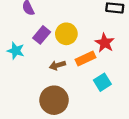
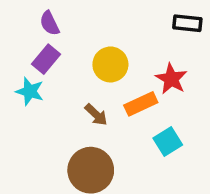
purple rectangle: (42, 35) -> (46, 59), moved
brown arrow: (57, 65) -> (96, 115), turned -120

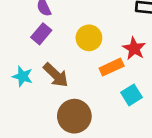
cyan star: (30, 91) -> (23, 76), moved
brown arrow: (96, 115) -> (56, 75), moved, size x1.5

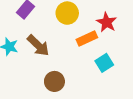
brown circle: (74, 116) -> (54, 81), size x0.7

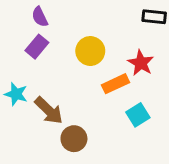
brown arrow: (38, 45) -> (49, 110), moved

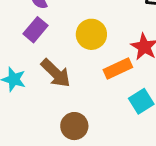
brown arrow: (49, 110) -> (56, 73), moved

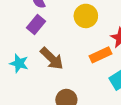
yellow circle: (91, 34) -> (86, 16), moved

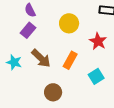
orange rectangle: (100, 55) -> (70, 60), moved, turned -36

